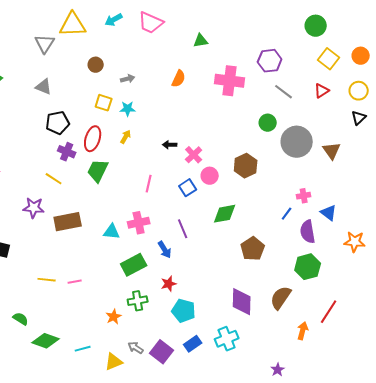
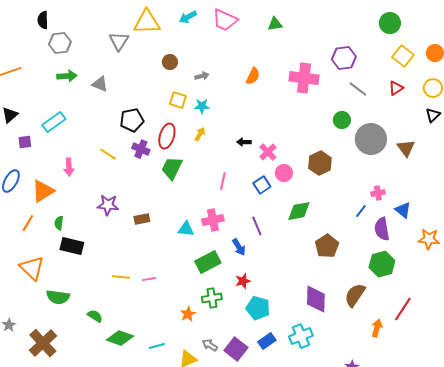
green triangle: (201, 41) -> (275, 24), moved
gray triangle: (44, 87) -> (100, 84), moved
yellow line: (54, 179) -> (108, 154), moved
brown rectangle: (68, 222) -> (142, 219), size x0.6

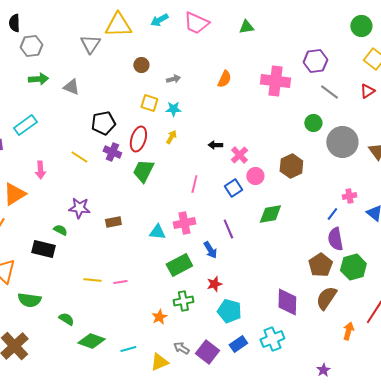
green semicircle: (59, 223) -> (60, 230), moved, turned 112
purple semicircle: (382, 229) -> (335, 239), moved
brown pentagon: (327, 246) -> (320, 265), moved

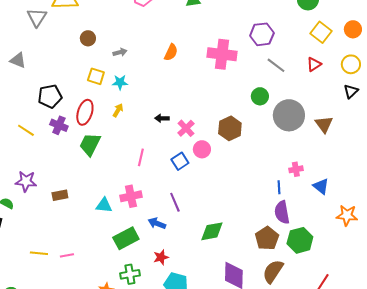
brown hexagon: (291, 166) -> (230, 128), moved
green diamond: (270, 214) -> (212, 231), moved
blue line: (332, 214) -> (279, 187), turned -40
blue arrow: (210, 250) -> (157, 223), turned 144

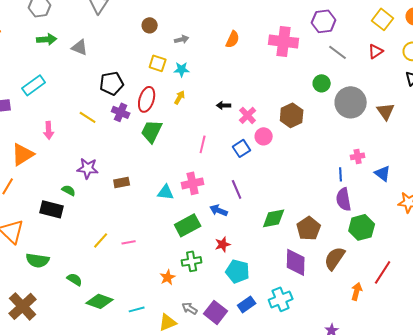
brown pentagon: (267, 238) -> (309, 228), moved
yellow line: (39, 253) -> (101, 240), turned -54

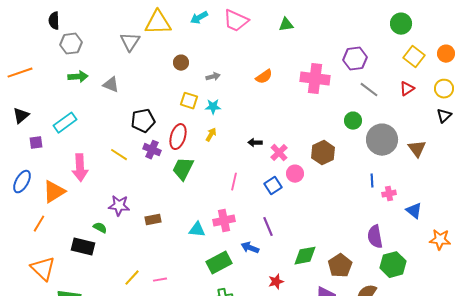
orange semicircle: (233, 39) -> (264, 77), turned 30
pink arrow: (49, 130) -> (80, 168), size x1.5
blue line: (341, 174) -> (372, 181), moved
red star: (223, 244) -> (276, 282), moved

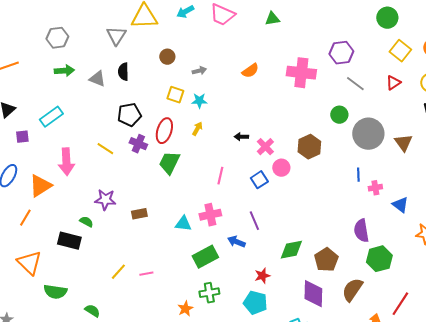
black semicircle: (54, 21) -> (123, 72), moved

